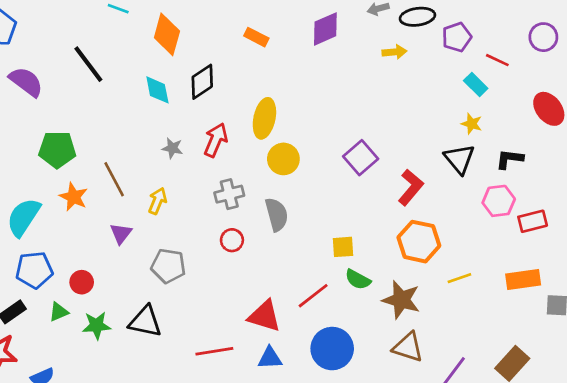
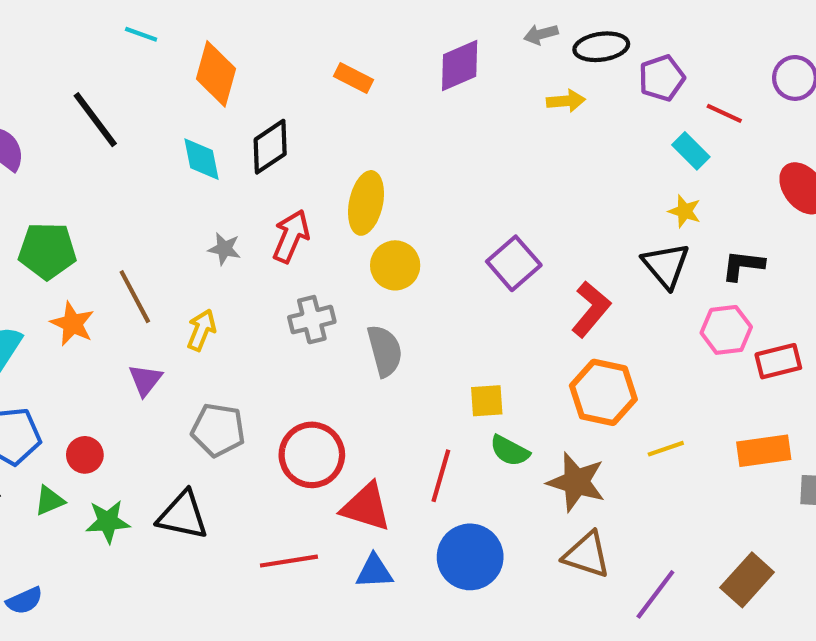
red circle: (232, 240) -> (312, 455), moved, size x1.8
red line: (313, 296) -> (441, 476), turned -36

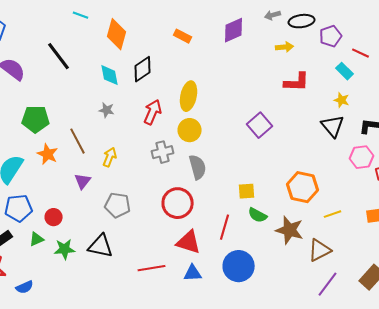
gray star: (224, 249) -> (107, 110), moved
yellow circle: (395, 265) -> (190, 130), moved
red L-shape: (591, 309) -> (297, 82), moved, turned 52
red circle: (312, 455) -> (178, 203), moved
brown triangle: (587, 555) -> (320, 250), moved, turned -45

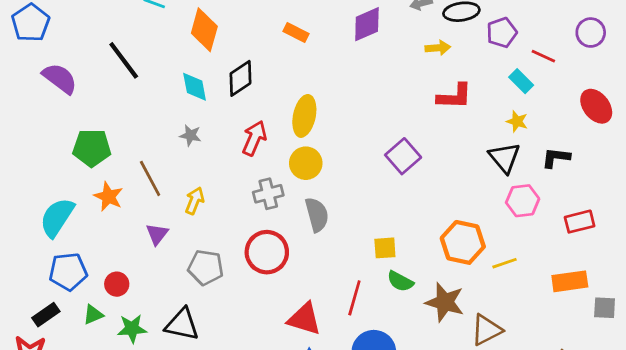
pink hexagon: (362, 157) -> (523, 201), moved
red circle: (178, 203) -> (267, 252), moved
yellow line: (333, 214) -> (505, 263), moved

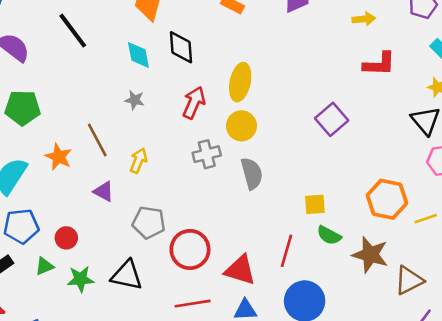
black diamond: (240, 78) -> (181, 47), turned -60
green pentagon: (92, 148) -> (23, 108), moved
purple triangle: (157, 234) -> (104, 192), turned -40
red circle: (267, 252) -> (190, 249), moved

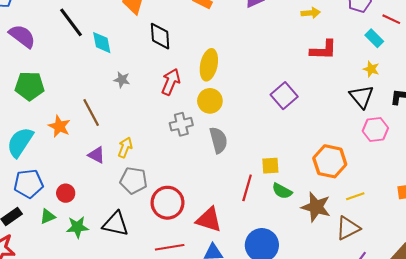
cyan diamond: (138, 55) -> (102, 43), moved
yellow arrow: (138, 161) -> (125, 148), moved
yellow line: (426, 219) -> (355, 196), moved
red line: (287, 251) -> (247, 188), moved

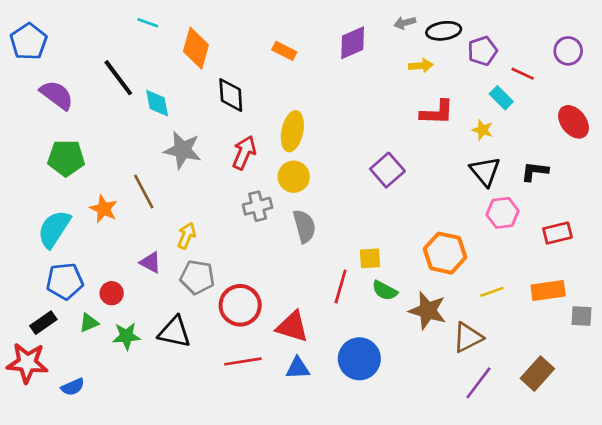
yellow star: (371, 69) -> (482, 130), moved
gray star: (122, 80) -> (183, 150), size x1.8
purple triangle: (96, 155) -> (150, 262), moved
yellow line: (355, 196) -> (492, 292), moved

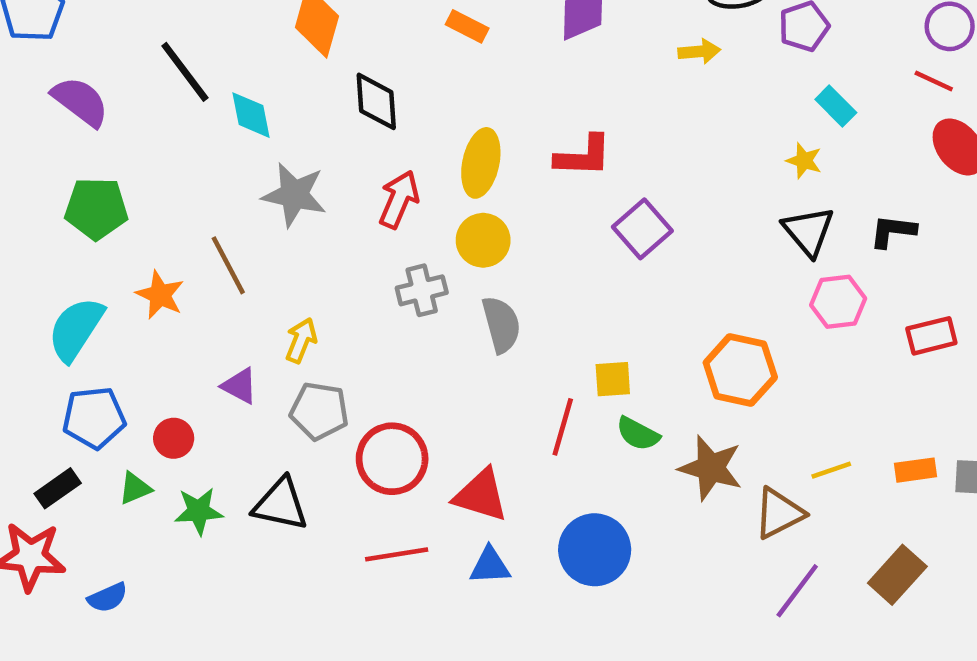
red line: (523, 74) -> (934, 81), moved
red L-shape: (437, 112) -> (583, 156), moved
orange rectangle: (548, 291) -> (915, 470), moved, size x0.7
yellow line: (492, 292) -> (831, 470), moved

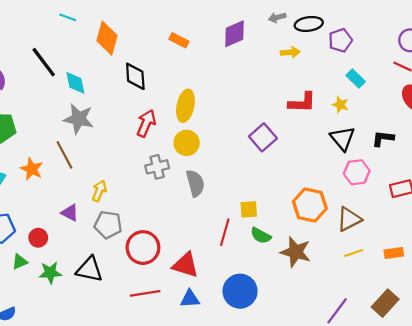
red L-shape: (583, 156) -> (302, 102), moved
gray star: (294, 195) -> (79, 119), moved
brown triangle: (779, 513) -> (349, 219), moved

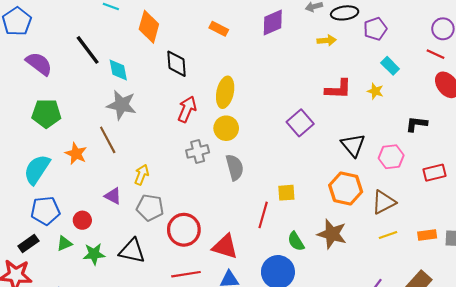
black triangle: (343, 138) -> (353, 145), moved
green semicircle: (261, 236) -> (296, 241), moved, turned 30

